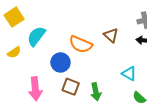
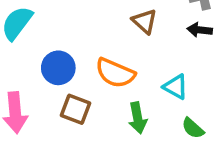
orange semicircle: (81, 44) -> (115, 73), moved
green arrow: (96, 92) -> (138, 118), moved

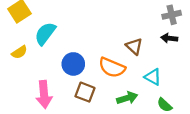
brown triangle: (145, 21) -> (134, 46), moved
green arrow: (138, 118) -> (127, 98), turned -96

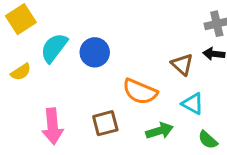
brown triangle: (134, 46) -> (182, 64), moved
blue circle: (73, 64) -> (95, 52), moved
brown square: (85, 92) -> (105, 123), turned -36

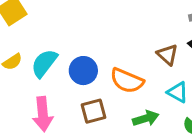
cyan semicircle: (54, 48) -> (44, 63), moved
blue circle: (95, 52) -> (83, 71), moved

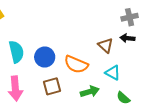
cyan semicircle: (44, 63) -> (16, 52), turned 130

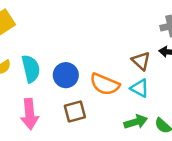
cyan triangle: (113, 73) -> (140, 88), moved
green arrow: (90, 92) -> (136, 122), moved

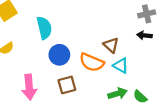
brown triangle: (141, 61) -> (111, 45), moved
cyan semicircle: (31, 69) -> (44, 28), moved

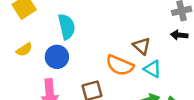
blue circle: (59, 55) -> (57, 57), moved

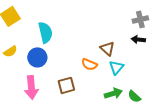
orange semicircle: (120, 65) -> (89, 64), size x0.7
cyan triangle: (153, 69) -> (116, 67), turned 42

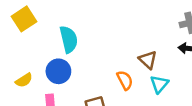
yellow semicircle: (10, 51) -> (24, 80), moved
orange semicircle: (89, 64) -> (125, 80), turned -140

